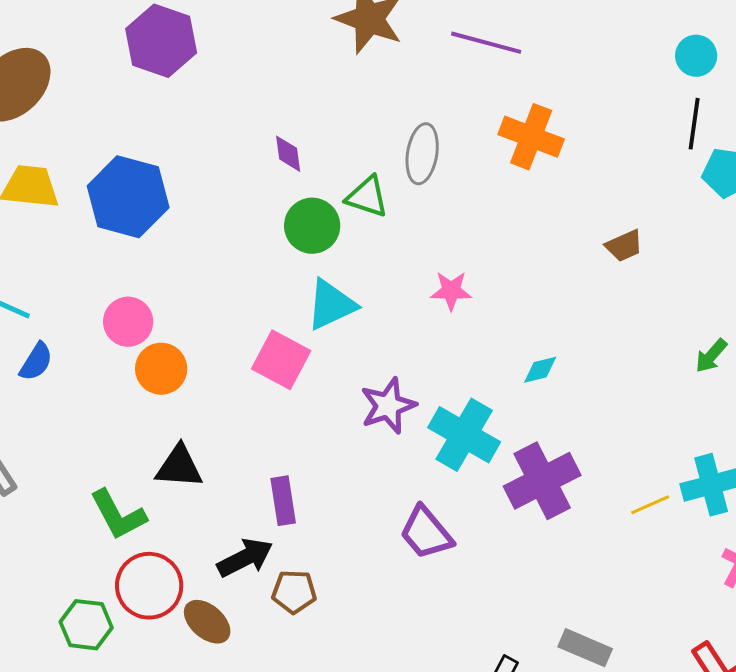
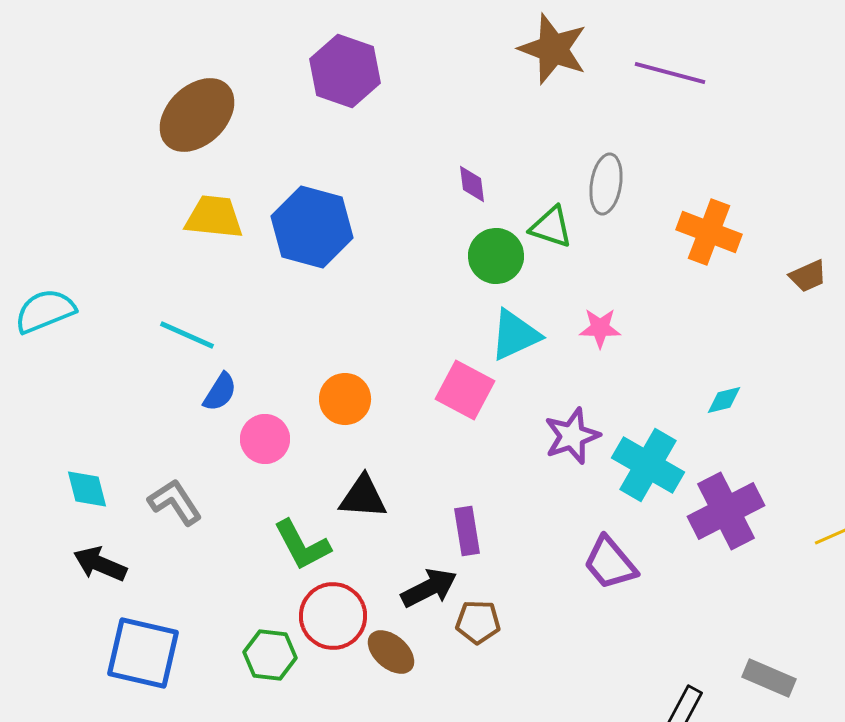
orange cross: (531, 137) -> (709, 232), moved
pink star: (451, 291) -> (600, 328), moved
pink circle: (128, 322) -> (265, 439), moved

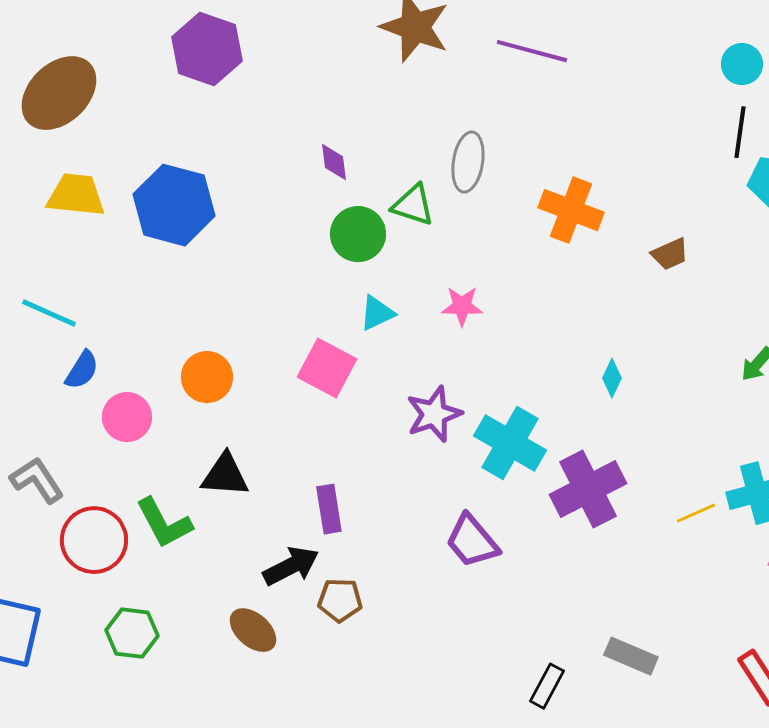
cyan triangle: (515, 335) -> (377, 313), size x0.7
cyan diamond: (724, 400) -> (612, 378), moved, turned -51
red circle: (333, 616) -> (94, 540), moved

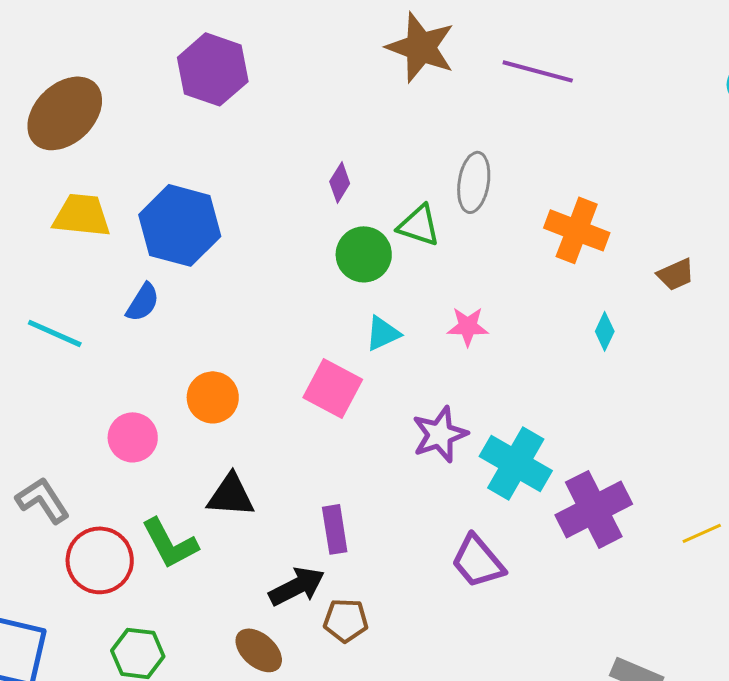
purple diamond: (334, 162) -> (340, 182), turned 39
blue semicircle: (82, 370) -> (143, 302), moved
cyan diamond: (612, 378) -> (605, 331), moved

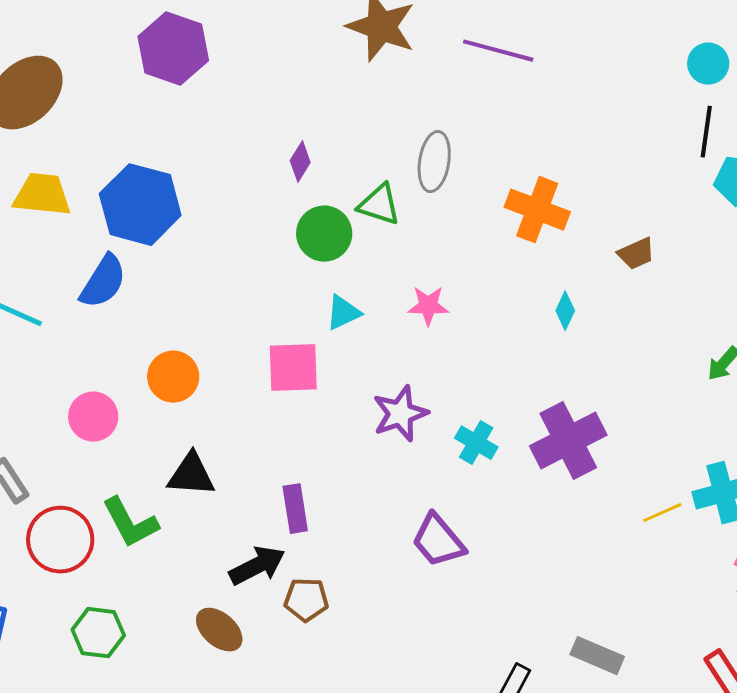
blue semicircle: (143, 302) -> (103, 282), size x1.4
pink square: (333, 388) -> (293, 368), turned -30
cyan cross: (516, 463) -> (476, 443), size x0.6
purple cross: (594, 509) -> (568, 441), moved

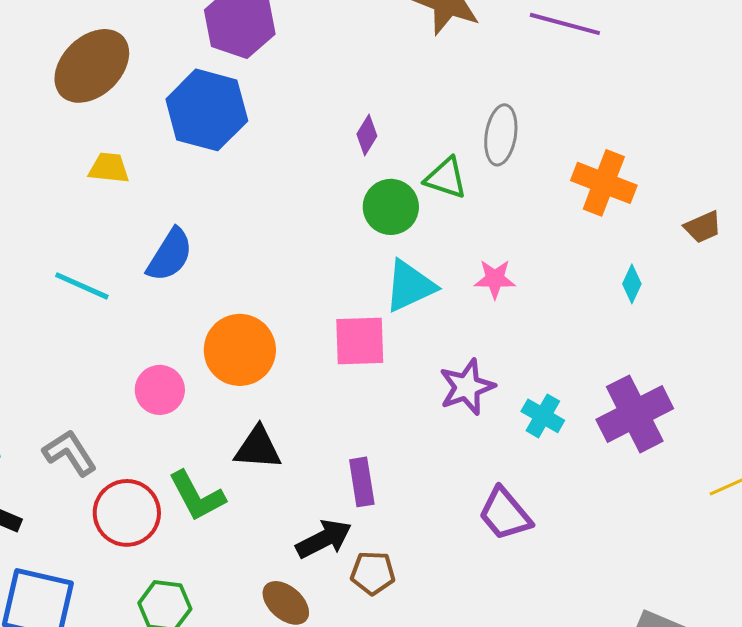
yellow trapezoid: (42, 195) -> (109, 168), size x0.7
blue hexagon: (140, 205) -> (207, 110), moved
cyan triangle: (343, 313) -> (410, 286), size x1.5
orange circle: (173, 377) -> (240, 350), size x1.4

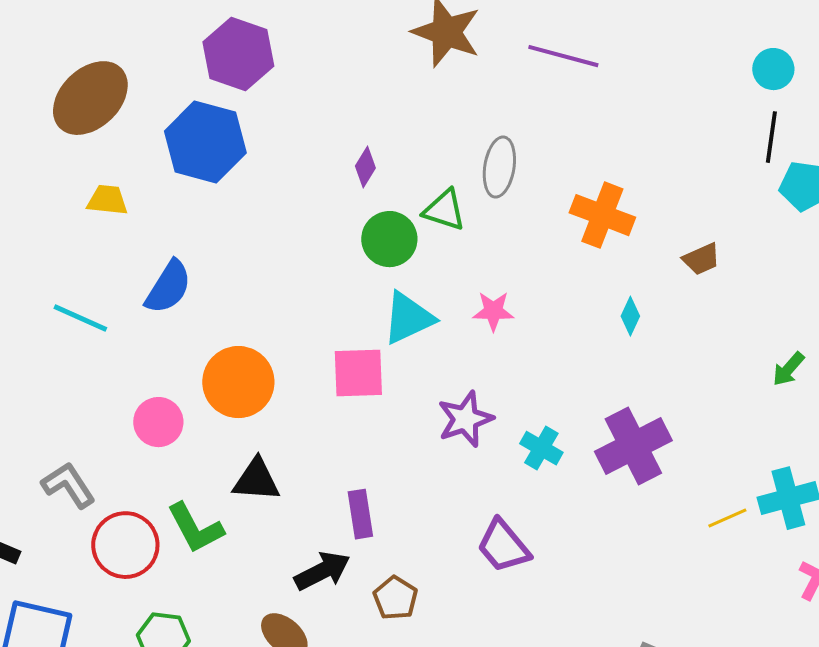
brown pentagon: (373, 573) -> (395, 598), moved, turned 30

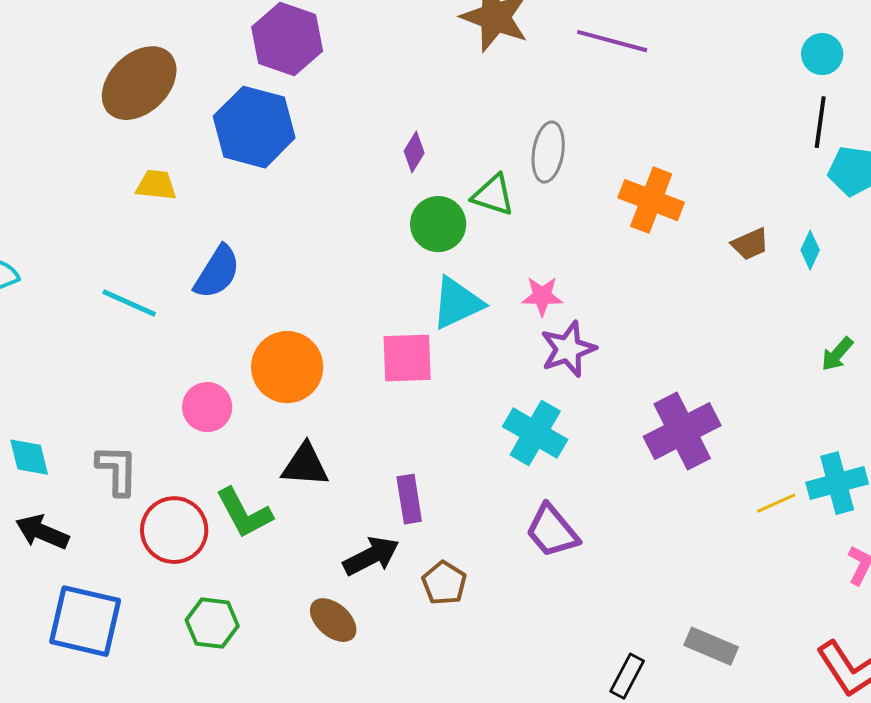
cyan diamond: (630, 316) -> (810, 250), moved
purple star: (465, 419) -> (568, 349), moved
cyan cross: (541, 448) -> (535, 433), moved, size x1.5
gray L-shape: (68, 485) -> (117, 470), turned 34

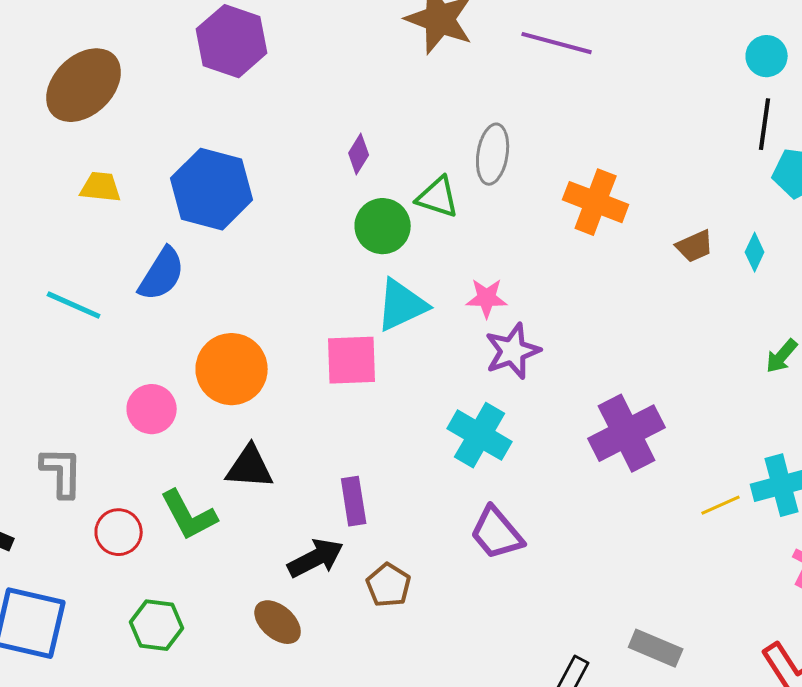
blue hexagon: (254, 127) -> (212, 189), moved
red circle: (174, 530) -> (119, 532), size x0.7

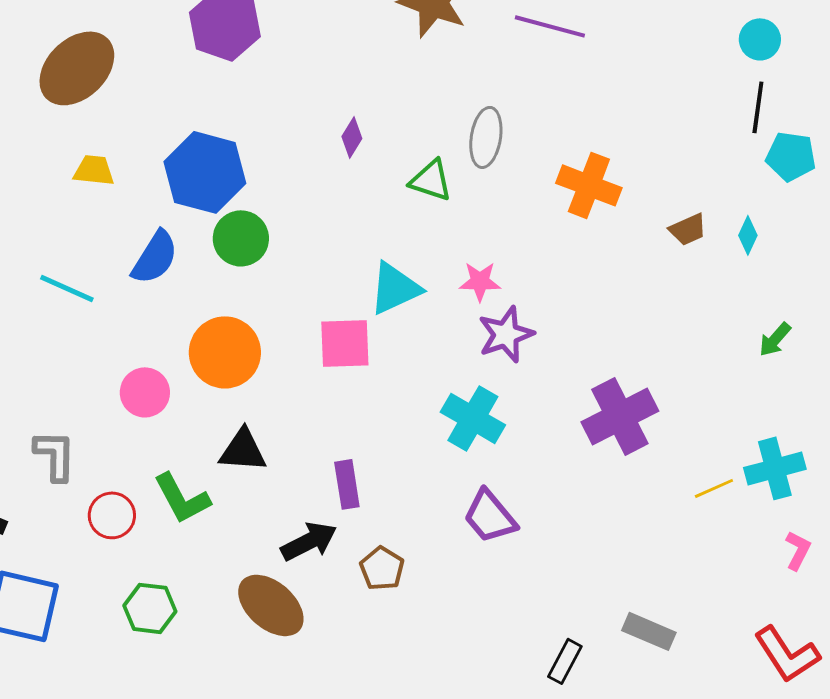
green circle: (383, 226) -> (241, 238), moved
brown ellipse: (278, 622) -> (271, 605), size x1.4

